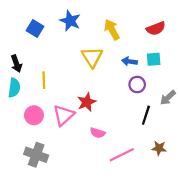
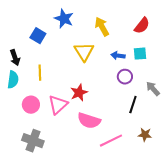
blue square: (35, 28) -> (38, 36), moved
red semicircle: (156, 28) -> (142, 26), turned -30
gray arrow: (168, 98) -> (153, 89), turned 91
pink semicircle: (98, 133) -> (89, 121), size x1.6

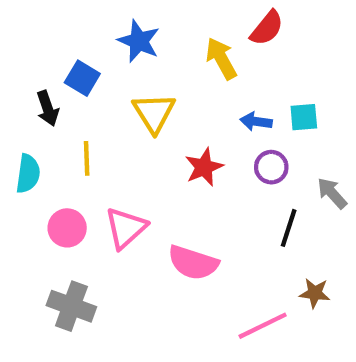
red semicircle: (142, 26) -> (267, 28), moved
yellow triangle: (84, 52) -> (154, 113), moved
black arrow: (15, 58) -> (48, 108), moved
red star: (79, 93) -> (204, 167), moved
pink line: (111, 141) -> (263, 326), moved

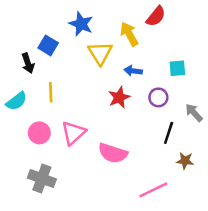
yellow triangle: (154, 113) -> (100, 53), moved
blue arrow: (256, 122) -> (133, 71), moved
cyan semicircle: (28, 174) -> (16, 101), turned 45
brown star: (315, 293) -> (185, 161), moved

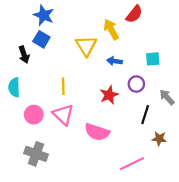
blue star: (81, 24) -> (44, 15), moved
yellow line: (51, 92) -> (63, 86), moved
red star: (119, 97) -> (109, 95), moved
cyan semicircle: (16, 101) -> (14, 87), turned 126
pink triangle: (73, 133) -> (63, 115), turned -35

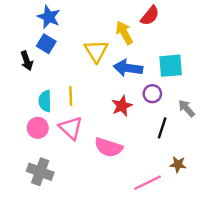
cyan square: (153, 59) -> (171, 66), size x1.5
blue arrow: (115, 61) -> (128, 68), size x1.6
cyan semicircle: (14, 87) -> (45, 101), moved
brown star: (159, 139) -> (178, 164), moved

